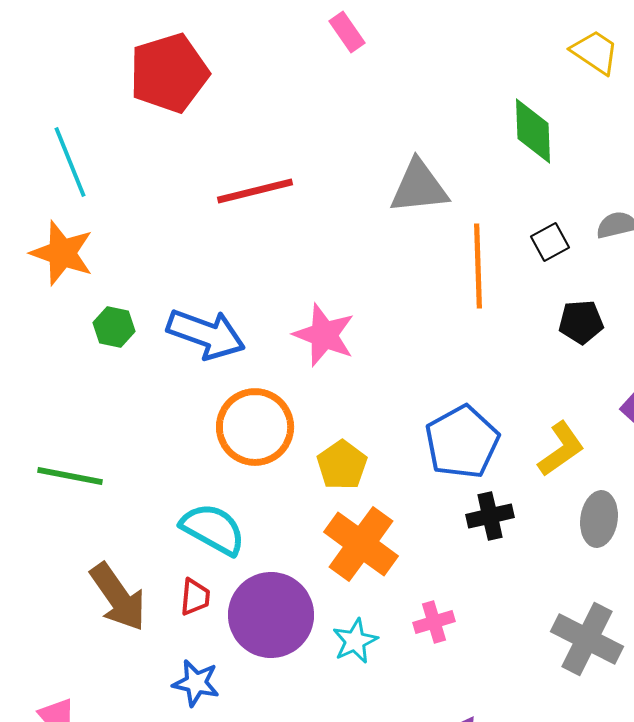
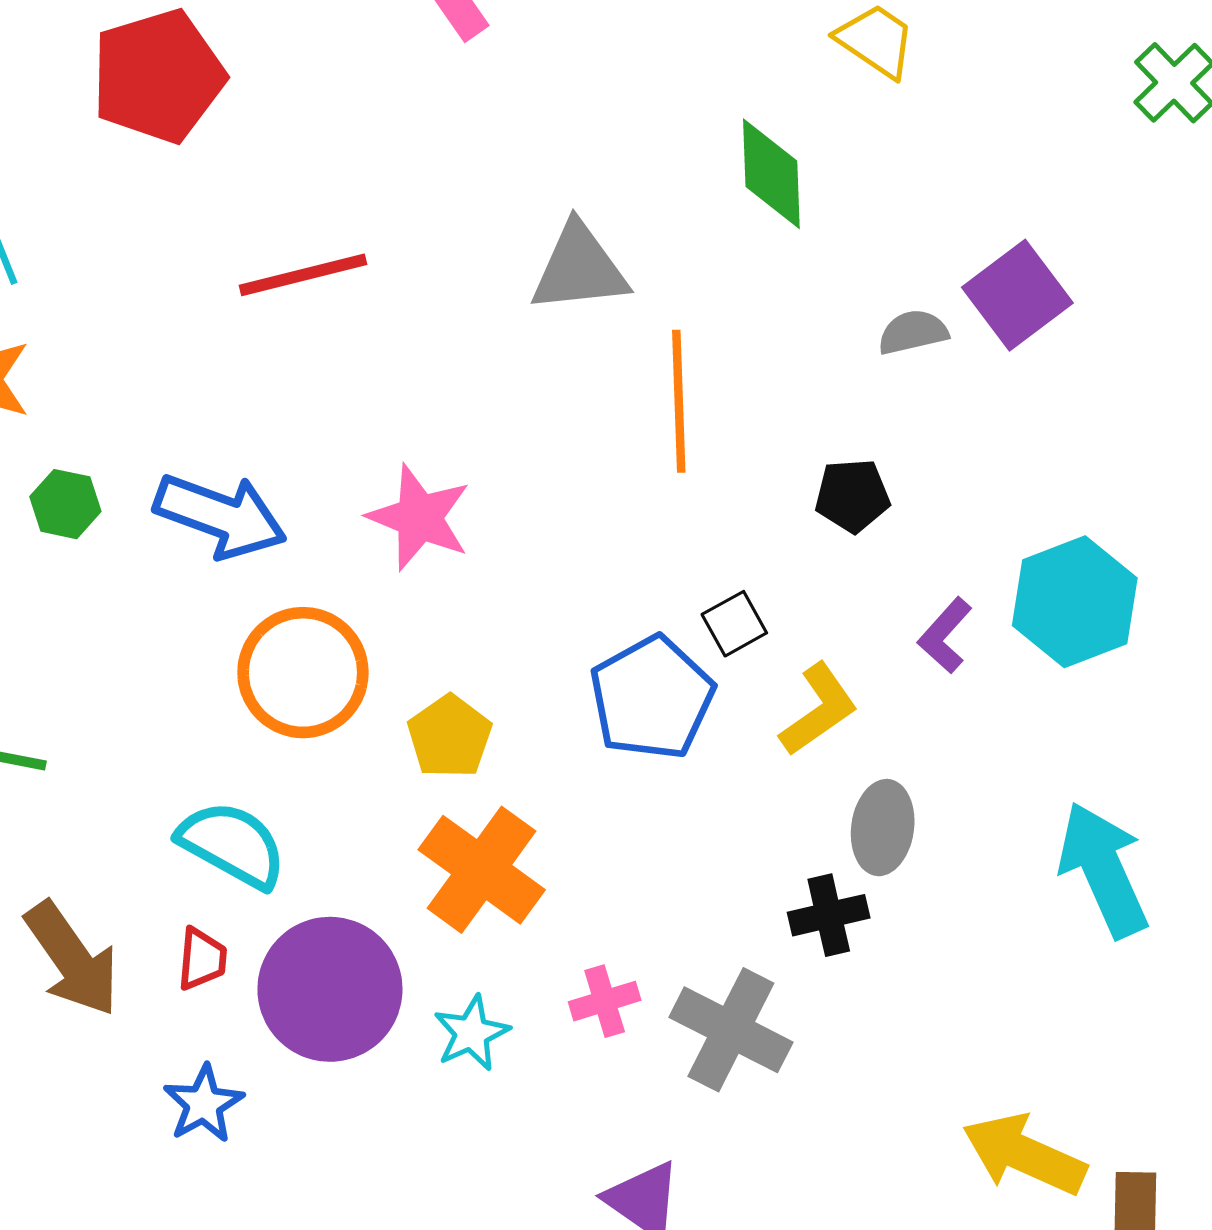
black square: (550, 242) -> (734, 624), moved
black cross: (490, 516) -> (829, 915), moved
gray cross: (587, 639) -> (731, 1030), moved
blue star: (196, 683) -> (204, 1104), turned 30

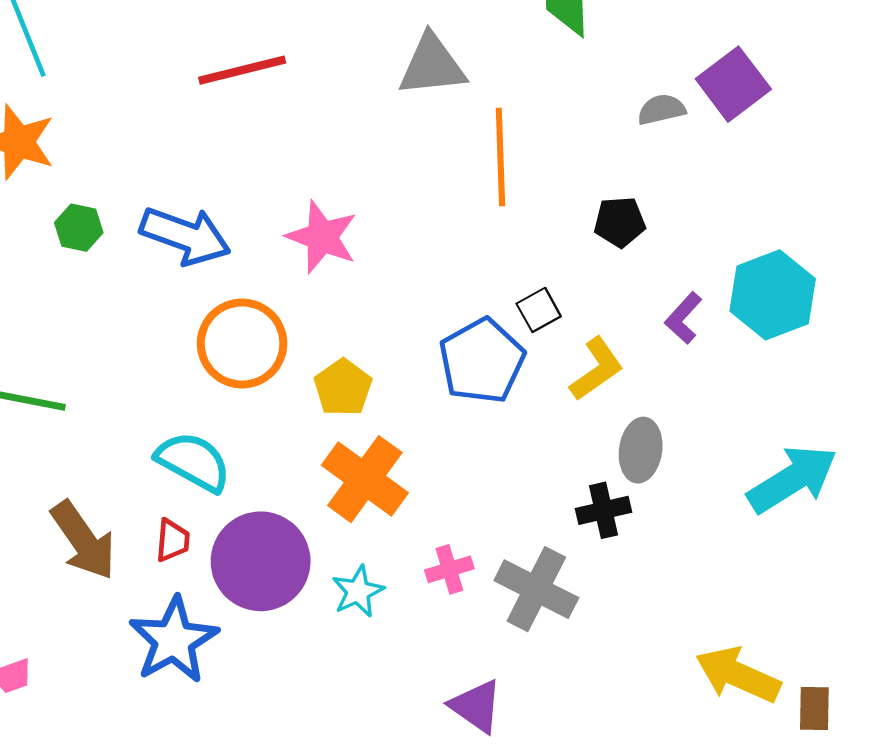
cyan arrow: (1103, 870) -> (792, 479), turned 82
blue star: (204, 1104) -> (174, 640), size x1.6

